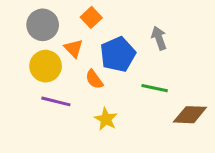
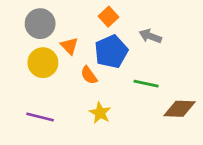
orange square: (91, 17) -> (108, 17), moved
gray arrow: (159, 38) -> (150, 36), turned -50
purple line: (56, 101) -> (40, 117), moved

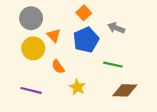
orange semicircle: (89, 75) -> (58, 67), moved
brown diamond: (180, 109) -> (125, 90), moved

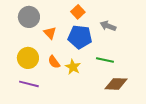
blue pentagon: (86, 40) -> (80, 37), turned 30
yellow circle: (33, 48) -> (28, 58), moved
yellow star: (77, 87) -> (73, 67), moved

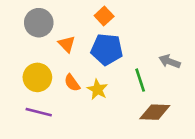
gray arrow: (108, 26) -> (170, 61), moved
green line: (105, 60) -> (140, 80), turned 60

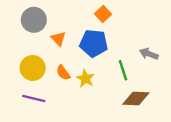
orange square: (104, 16) -> (103, 14), moved

